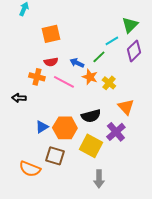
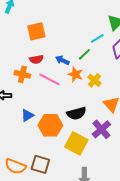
blue triangle: (42, 127) -> (27, 115), moved
brown square: (55, 156) -> (40, 164), moved

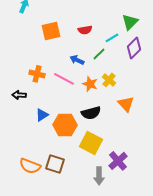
red semicircle: (36, 59) -> (85, 30), moved
orange star: (75, 74) -> (90, 84), moved
purple cross: (101, 129) -> (118, 161), moved

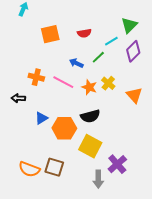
orange triangle: (126, 104) -> (134, 95), moved

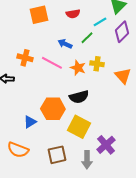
yellow cross: (108, 83) -> (97, 64), turned -32
blue triangle: (41, 118) -> (30, 122), moved
brown square: (54, 167) -> (57, 155), moved, turned -30

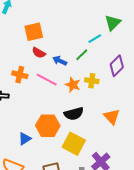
red semicircle: (73, 14) -> (39, 53), moved, turned 40
purple diamond: (122, 32) -> (117, 66), moved
orange triangle: (123, 76) -> (112, 117), moved

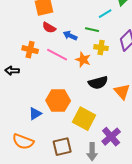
green line: (82, 55) -> (92, 30), turned 56
yellow cross: (92, 81) -> (101, 48), moved
black semicircle: (74, 114) -> (98, 83), moved

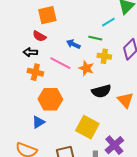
red semicircle: (49, 28) -> (39, 36), moved
orange cross: (30, 50) -> (35, 72), moved
black arrow: (12, 71) -> (30, 52), moved
orange hexagon: (58, 101) -> (50, 99), moved

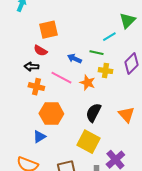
black semicircle: (101, 91) -> (93, 113), moved, turned 132

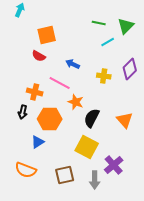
green line: (96, 53) -> (99, 23), moved
black arrow: (31, 67) -> (23, 112), moved, turned -80
orange star: (87, 83) -> (76, 102), moved

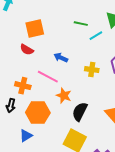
green line: (99, 23) -> (81, 24), moved

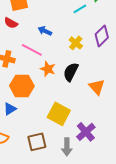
yellow cross: (92, 70) -> (76, 43), turned 32
black semicircle: (80, 112) -> (71, 72), moved

